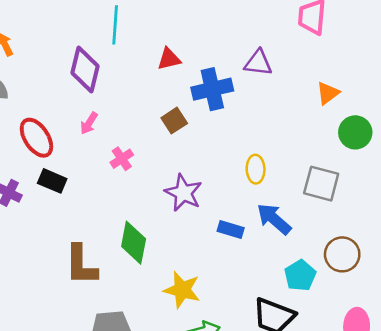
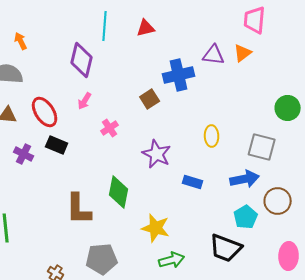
red triangle: (169, 59) -> (146, 28), moved
orange triangle: (328, 93) -> (243, 53), moved
blue arrow: (274, 219) -> (245, 179), moved, turned 128

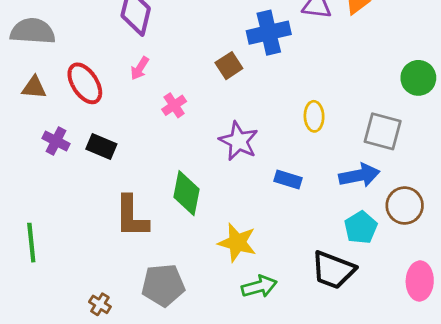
black rectangle: (57, 145) -> (101, 147), moved

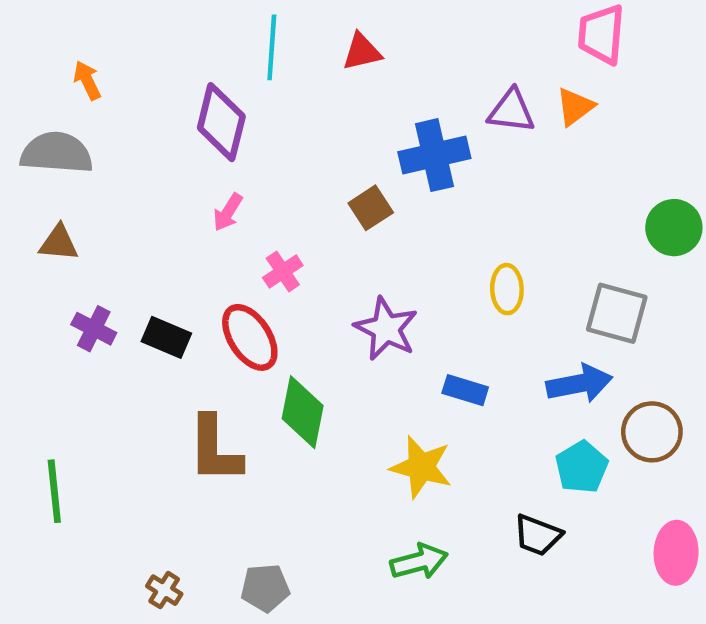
red ellipse: (85, 83) -> (250, 337), moved
yellow star: (237, 243) -> (421, 467), moved
black trapezoid: (333, 270) -> (538, 535), size x0.7
gray pentagon: (163, 285) -> (265, 588), moved, size x0.7

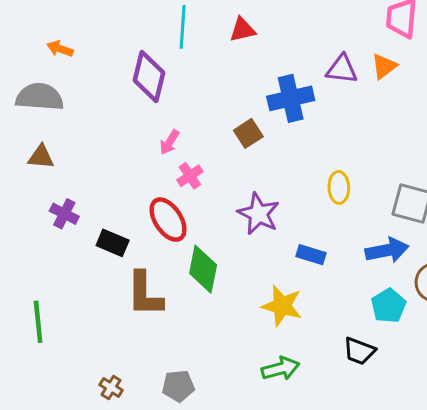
orange arrow: (87, 80) -> (60, 49), turned -45
pink arrow: (228, 212) -> (169, 142), moved
black rectangle: (166, 337) -> (113, 243), moved

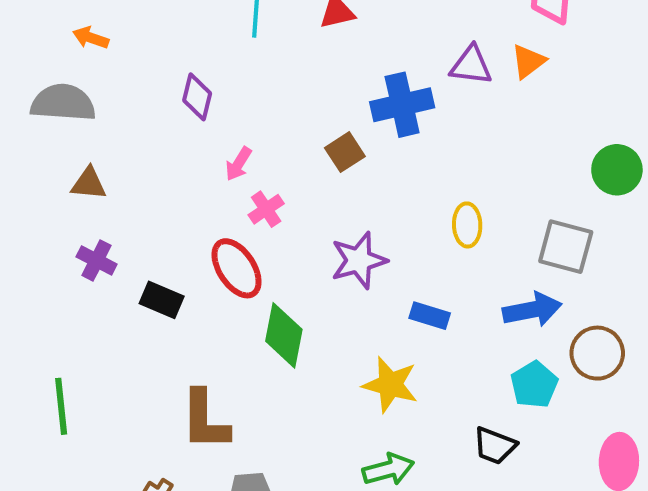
purple diamond: (149, 76) -> (197, 97), moved, size x0.7
brown triangle: (41, 157) -> (89, 184), moved
purple star: (259, 214) -> (359, 260), turned 30
brown L-shape: (145, 294) -> (205, 420), moved

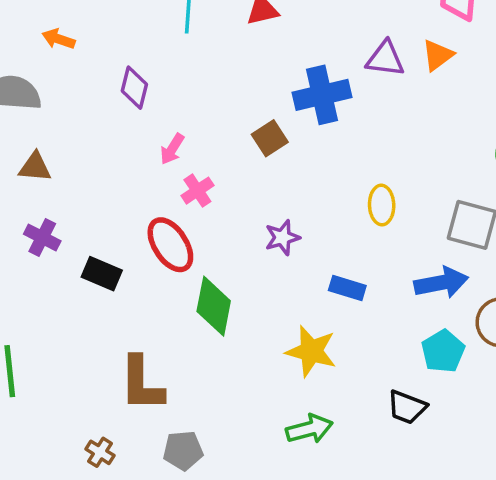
orange arrow: (91, 38) -> (58, 39), moved
purple star: (359, 260) -> (282, 238), size x0.7

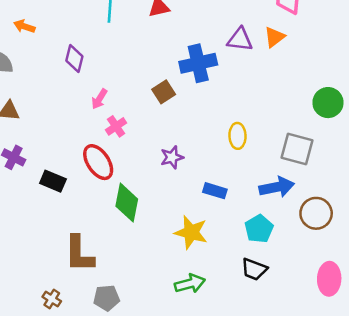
cyan pentagon: (443, 351) -> (259, 229), moved

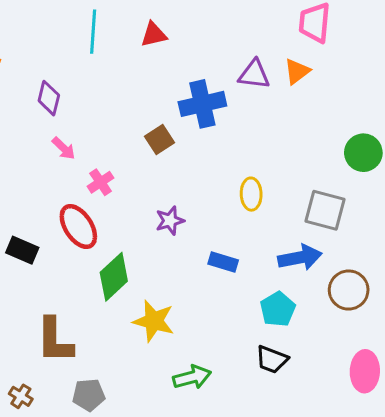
pink arrow: (99, 99) -> (64, 148), moved, turned -78
green diamond: (127, 203) -> (114, 277), turned 36
yellow star: (191, 232) -> (154, 321), moved

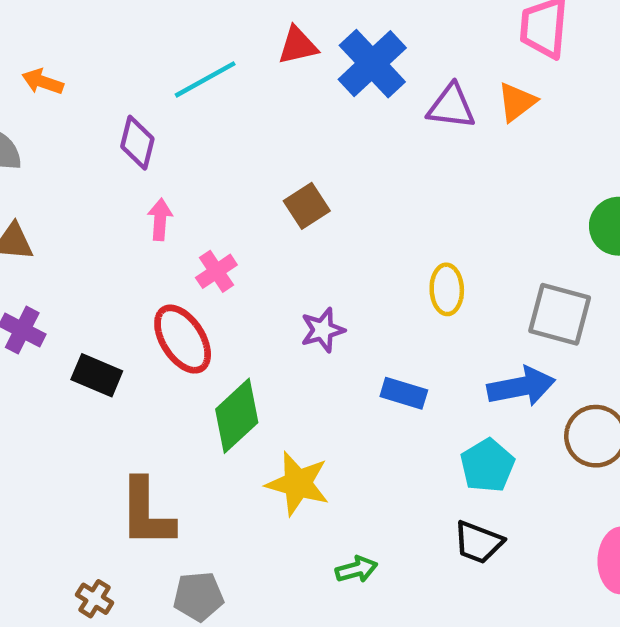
cyan line: (93, 32) -> (205, 79), moved, turned 57
blue cross: (202, 104) -> (372, 64), moved, turned -30
pink arrow: (64, 148) -> (160, 219), turned -130
green arrow: (192, 377) -> (356, 569), size x0.7

